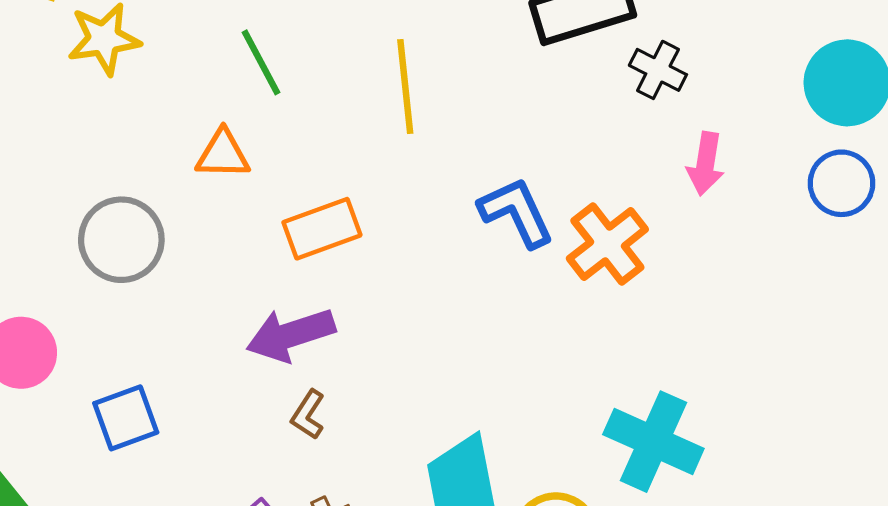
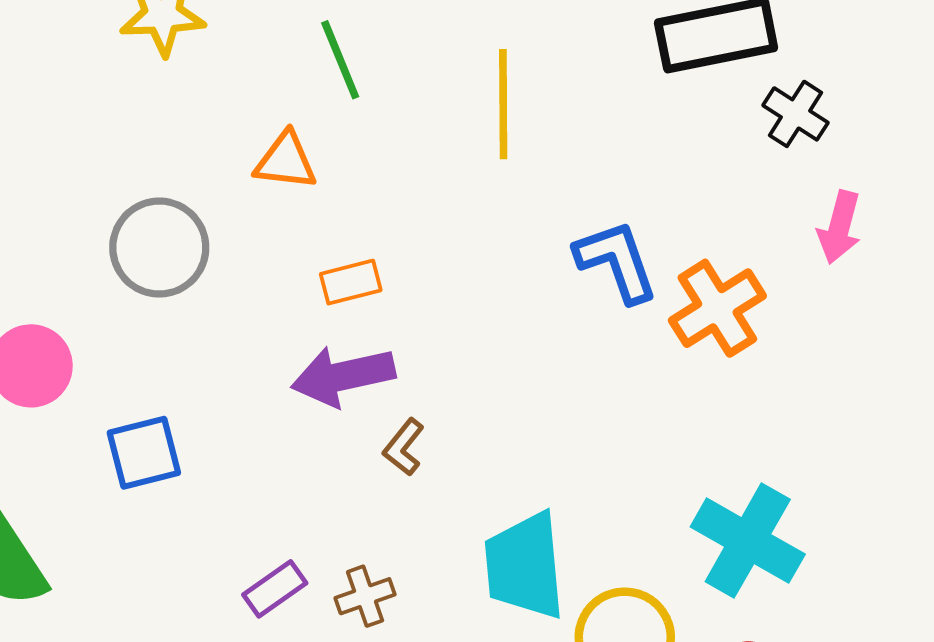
orange rectangle: (322, 229) -> (351, 282), moved, size x0.7
brown L-shape: (308, 415) -> (404, 447), moved

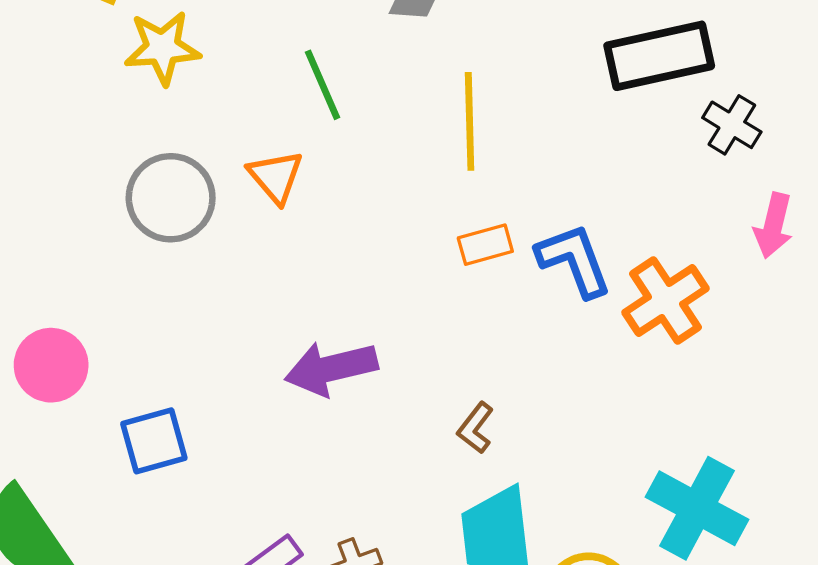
orange triangle: (286, 161) -> (276, 177), turned 44
gray circle: (159, 248) -> (171, 198), moved
orange rectangle: (351, 282) -> (485, 245), moved
brown L-shape: (404, 447) -> (476, 428), moved

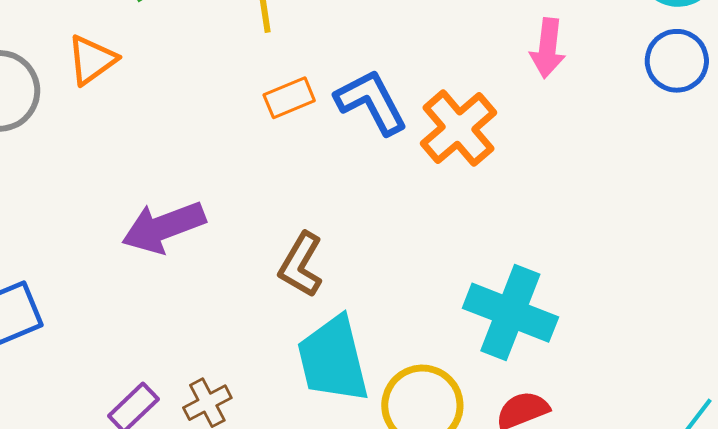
orange triangle: (276, 177) -> (92, 60), turned 42
brown L-shape: (476, 428) -> (301, 265), size x1.4

